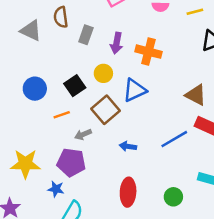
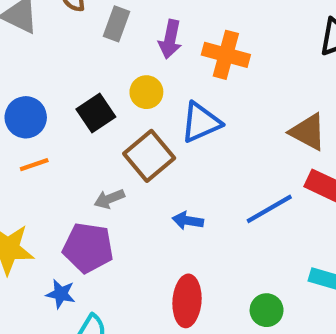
orange line: (62, 115) -> (34, 165), moved

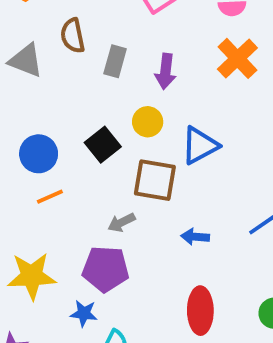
orange cross: (226, 55) -> (237, 58), moved, turned 36
brown square: (149, 156) -> (155, 180), turned -36

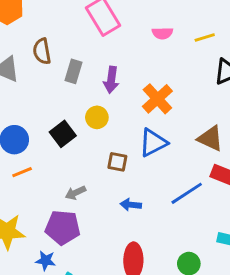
orange cross: (237, 58) -> (157, 99), moved
blue triangle: (200, 146) -> (153, 143), moved
brown square: (155, 180) -> (117, 162), moved, size x0.6

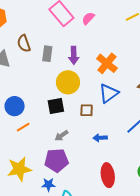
pink semicircle: (162, 33) -> (88, 18), moved, turned 144
yellow circle: (97, 117) -> (68, 82), size x1.5
black square: (63, 134) -> (56, 106), moved, turned 36

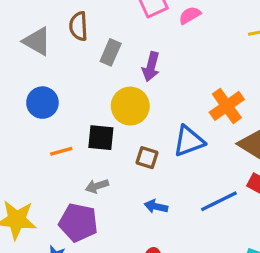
orange cross: (107, 63) -> (227, 106), moved
blue circle: (15, 106) -> (42, 103), moved
orange line: (23, 127) -> (61, 151), moved

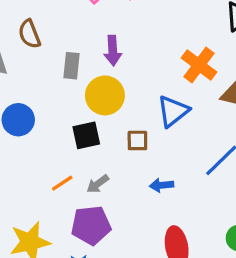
gray rectangle: (111, 52) -> (71, 66), moved
orange line: (61, 151) -> (62, 183), moved

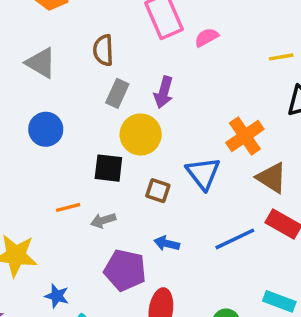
brown semicircle: (29, 34) -> (103, 50), moved
blue triangle: (173, 111) -> (203, 173), turned -48
purple pentagon: (91, 225) -> (125, 270), moved

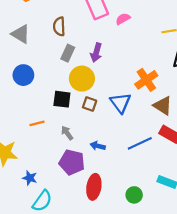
brown square: (158, 191) -> (90, 104), moved
gray arrow: (103, 220) -> (67, 133), moved, turned 72

